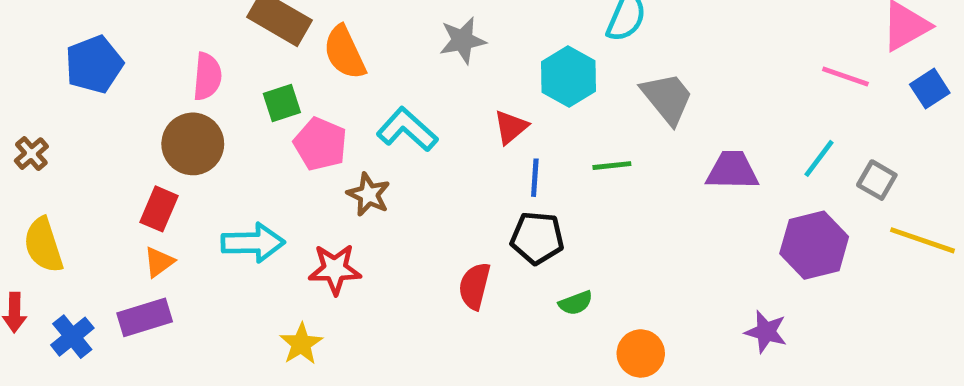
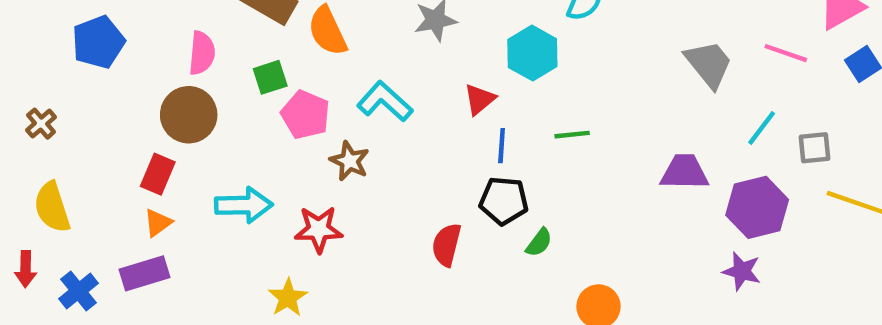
gray trapezoid: (667, 98) -> (709, 64), moved
purple trapezoid: (732, 170) -> (684, 172), moved
gray square: (877, 180) -> (814, 148), turned -36
green semicircle: (576, 303) -> (539, 243), moved, turned -32
purple star: (766, 332) -> (742, 271), moved

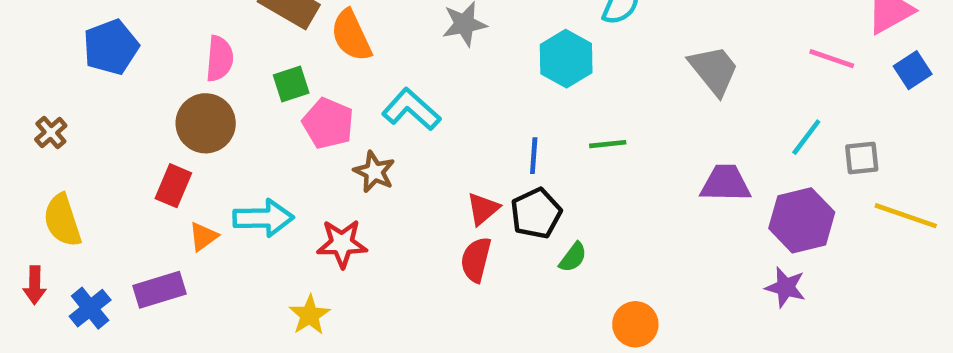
gray trapezoid: (709, 64) -> (714, 70), moved
red triangle: (480, 99) -> (483, 209), moved
black pentagon: (504, 201) -> (536, 213), turned -30
orange triangle: (158, 223) -> (203, 237), moved

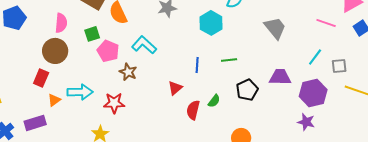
black pentagon: (536, 213) -> (247, 90), moved
green semicircle: (573, 257) -> (214, 101), moved
red semicircle: (476, 260) -> (193, 110), moved

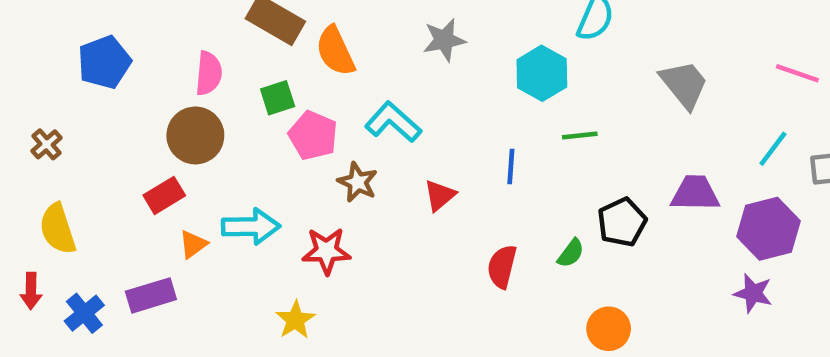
green line: (229, 60) -> (580, 135), moved
red rectangle: (41, 78) -> (164, 195), turned 36
red triangle: (175, 88) -> (440, 195), moved
green semicircle: (214, 101) -> (571, 253), moved

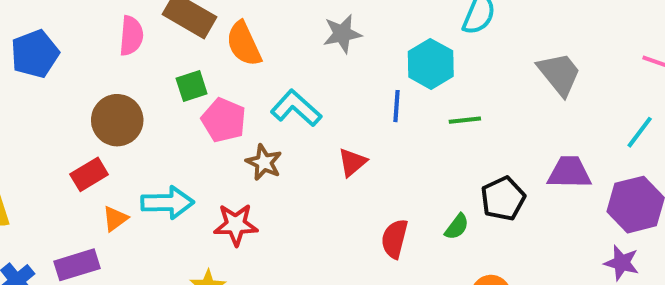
pink semicircle: (209, 73) -> (131, 36), moved
blue line: (511, 167) -> (397, 106), moved
red triangle: (440, 195) -> (352, 162), moved

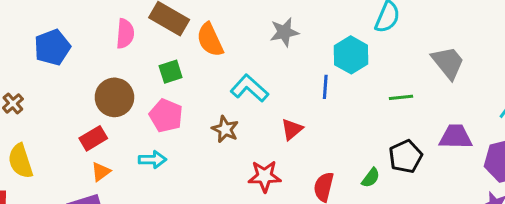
pink pentagon: (224, 120) -> (166, 116), moved
green line: (465, 120) -> (401, 97), moved
cyan arrow: (167, 203) -> (152, 160), size x0.7
orange triangle: (115, 219) -> (101, 172), moved
red star: (236, 225) -> (265, 176), moved

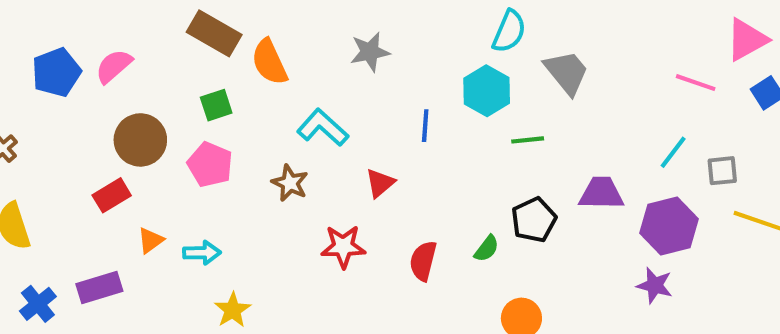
pink semicircle: (125, 34) -> (114, 66), moved, turned -136
cyan hexagon: (351, 55) -> (487, 91), moved
gray trapezoid: (448, 63) -> (567, 72), moved
cyan arrow: (152, 160) -> (202, 253), moved
orange triangle: (101, 172) -> (151, 240), moved

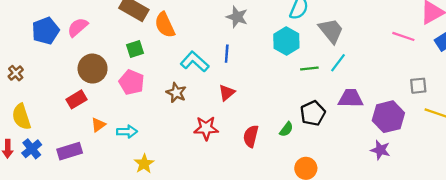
gray star: (370, 52) -> (237, 17), moved, turned 30
blue line: (425, 126) -> (227, 54), moved
cyan line: (673, 152) -> (338, 63), moved
blue cross: (38, 304) -> (32, 149), moved

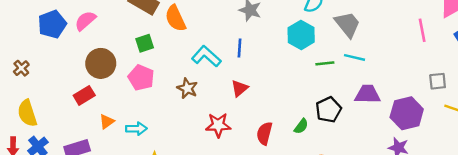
pink line: (403, 36) -> (422, 30), turned 60
cyan line: (338, 63) -> (355, 57), turned 66

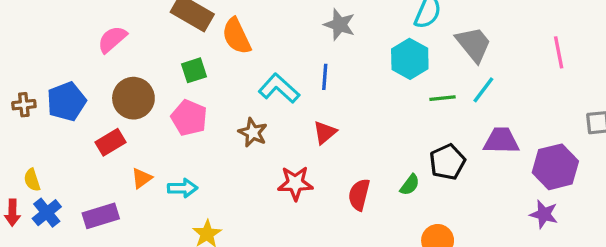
blue pentagon: (52, 24) -> (66, 101), moved
pink line: (422, 30) -> (559, 52), moved
cyan line: (355, 57) -> (483, 90), turned -66
brown cross: (21, 68) -> (24, 105), turned 35
yellow semicircle: (27, 113) -> (32, 180), moved, size x0.6

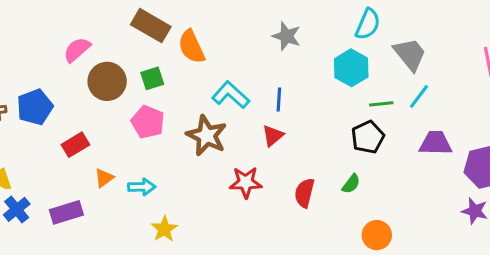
blue line: (325, 77) -> (279, 99), moved
brown circle: (133, 98) -> (107, 81), moved
brown star: (253, 132) -> (207, 136), size x1.5
black pentagon: (447, 162) -> (368, 137), moved

